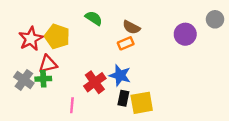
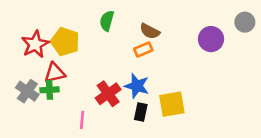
green semicircle: (94, 18) -> (107, 21), turned -108
yellow square: (142, 103) -> (172, 104), moved

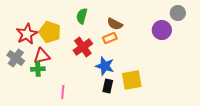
gray circle: (245, 22) -> (178, 13), moved
gray cross: (27, 91) -> (16, 58), moved
red cross: (108, 94) -> (83, 47), moved

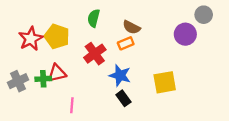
red triangle: (42, 56) -> (57, 73), moved
gray cross: (16, 58) -> (18, 81), moved, turned 30
yellow square: (132, 80) -> (165, 82), moved
black rectangle: (108, 86) -> (123, 98), turned -48

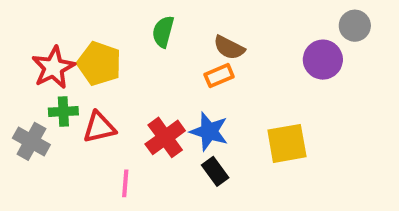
red cross: (95, 54) -> (165, 137), moved
green cross: (43, 79) -> (63, 111), moved
gray cross: (18, 81) -> (31, 141), turned -36

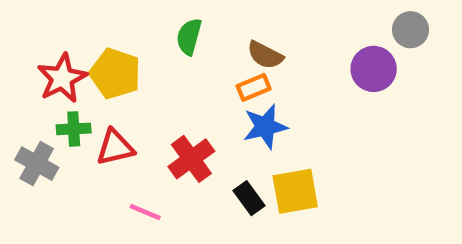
blue star: (209, 131) -> (265, 127), moved, turned -30
yellow square: (287, 143) -> (295, 191), moved
pink line: (125, 183) -> (145, 212), turned -72

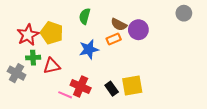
purple circle: (374, 69) -> (138, 30), moved
blue star: (265, 127) -> (89, 49), moved
red cross: (191, 159) -> (81, 87), moved, turned -30

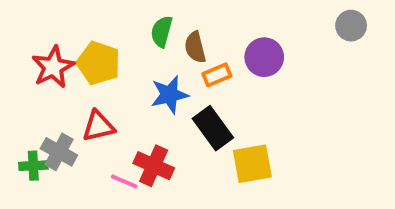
brown semicircle: (119, 25) -> (195, 47), moved, turned 49
green cross: (33, 58) -> (33, 166), moved
gray cross: (17, 73) -> (59, 152), moved
black rectangle: (112, 89) -> (213, 128), moved, size x1.5

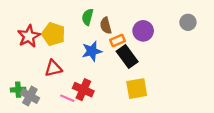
gray circle: (351, 26) -> (188, 22), moved
black rectangle: (213, 128) -> (127, 56), moved
gray cross: (59, 152) -> (30, 96), moved

